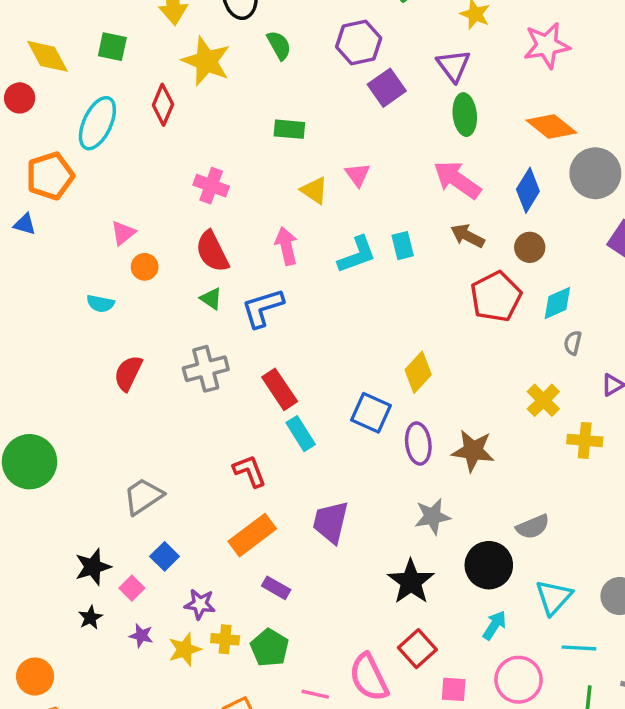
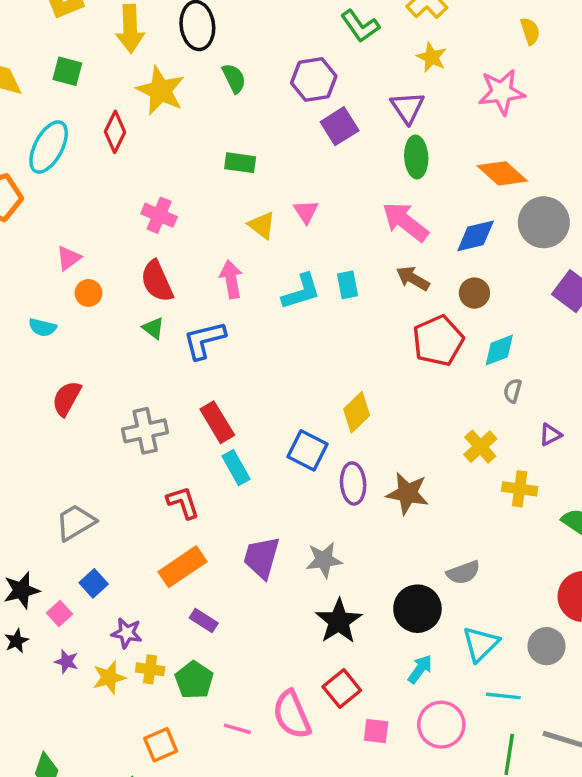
blue diamond: (528, 190) -> (476, 236), turned 42
gray cross: (206, 369) -> (145, 431), moved
gray star: (432, 516) -> (324, 560), moved

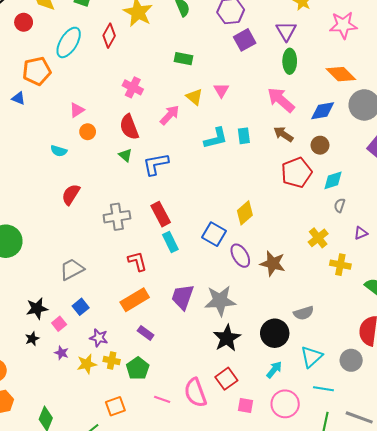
pink arrow: (231, 279) -> (170, 115), moved, turned 50
purple ellipse: (353, 483) -> (240, 256), turned -30
gray star: (324, 560) -> (220, 301), size x1.4

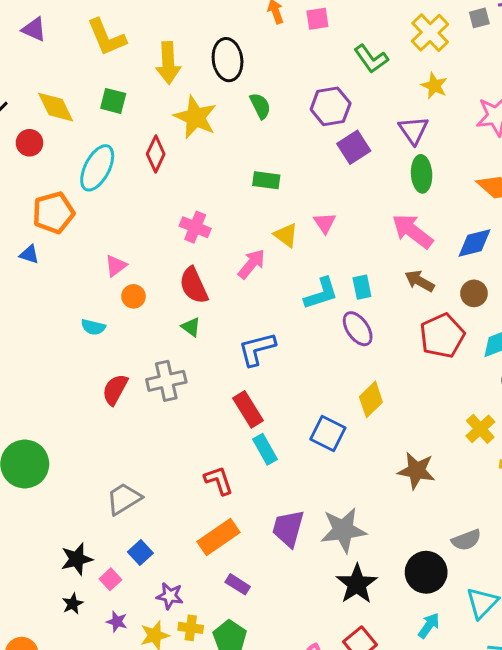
blue L-shape: (156, 164) -> (257, 349), moved
gray cross: (117, 217) -> (166, 381), moved
purple ellipse: (240, 256) -> (358, 329), moved

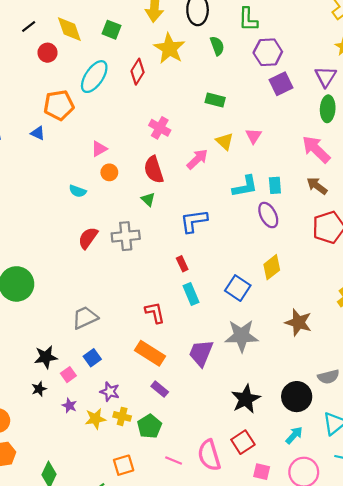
green L-shape: (371, 59) -> (248, 19), moved, turned 30
red rectangle: (248, 409) -> (182, 264), size x0.6
gray star: (343, 530) -> (241, 336), moved
orange rectangle: (219, 537) -> (150, 353), turned 60

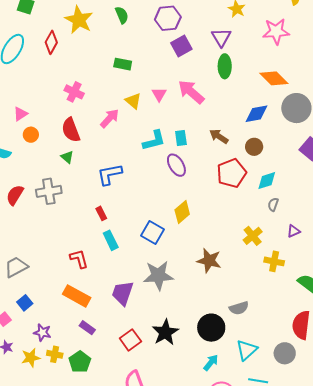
pink arrow: (316, 149) -> (191, 92), moved
red square: (243, 442) -> (130, 340), moved

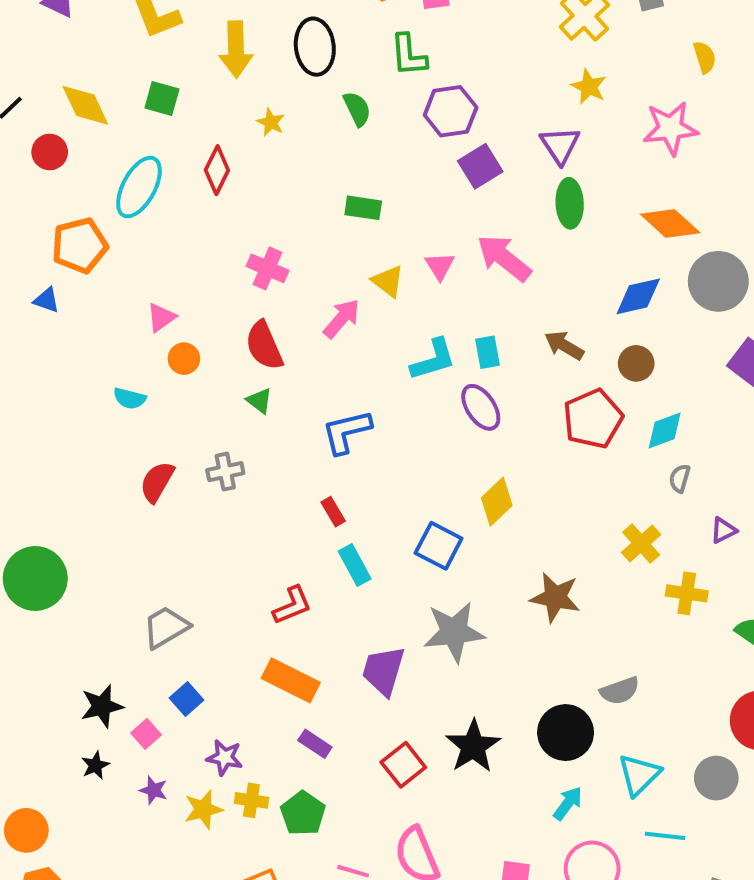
yellow star: (79, 20) -> (271, 122), size x0.5
gray cross: (49, 191) -> (225, 472), size x0.7
red L-shape: (79, 259) -> (292, 605), turned 85

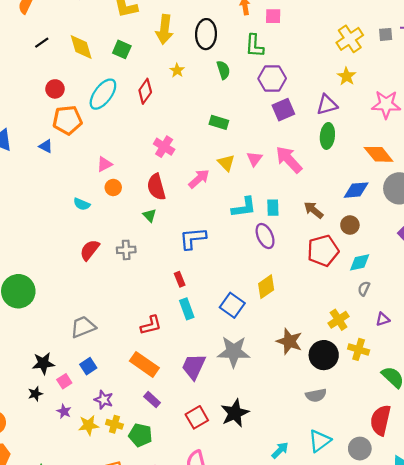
purple triangle: (560, 145) -> (327, 105), turned 40
red circle: (50, 152) -> (55, 89), moved
black circle: (566, 733) -> (324, 355), moved
green pentagon: (303, 813) -> (140, 435), turned -30

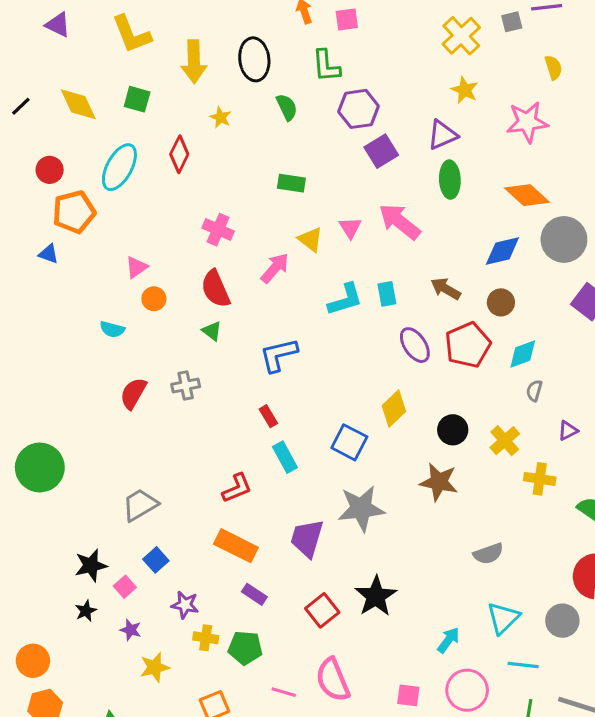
purple ellipse: (265, 236) -> (415, 345), moved
black circle: (324, 355) -> (453, 430), moved, size x0.7
yellow star: (89, 425) -> (155, 667), moved

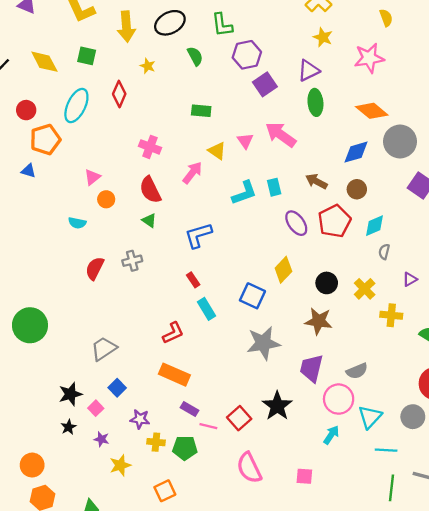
black ellipse: (254, 59) -> (170, 23), turned 72
purple trapezoid: (307, 538) -> (311, 368), moved
pink circle: (467, 690) -> (339, 399), moved
pink line: (284, 692) -> (208, 426), moved

